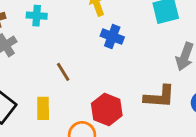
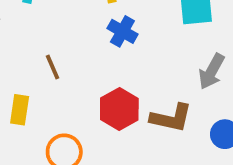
red hexagon: (107, 110) -> (119, 109), moved

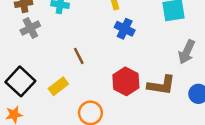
yellow rectangle: (20, 110) -> (58, 86), turned 48

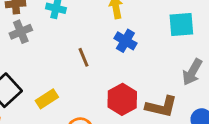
brown line: (79, 56) -> (83, 57), moved

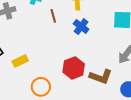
brown line: (83, 57) -> (53, 16), moved

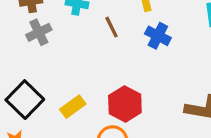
red hexagon: (74, 68) -> (125, 104), moved

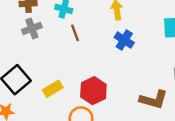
brown line: (112, 27) -> (75, 33), moved

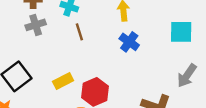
yellow rectangle: (53, 89) -> (63, 81), moved

